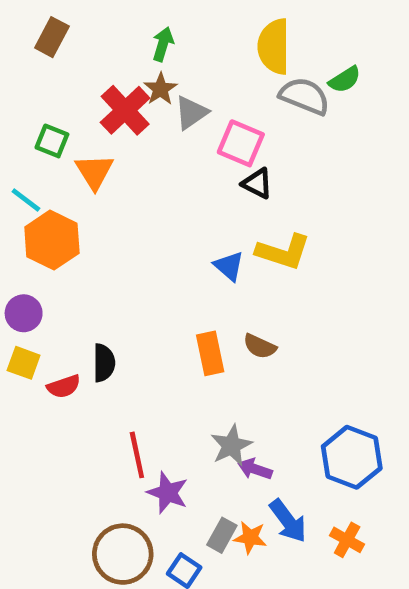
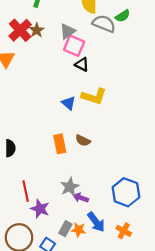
brown star: (161, 89) -> (37, 30), moved
gray triangle: (191, 113) -> (68, 31), moved

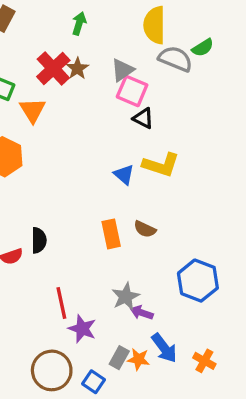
blue hexagon: (126, 192) -> (198, 281), moved

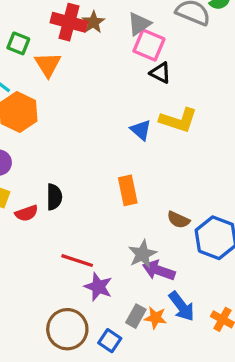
red cross: (53, 68) -> (69, 22), turned -32
brown semicircle: (145, 229) -> (178, 220), moved
red line: (61, 303) -> (77, 261), turned -60
purple arrow: (142, 313) -> (159, 270), size x1.4

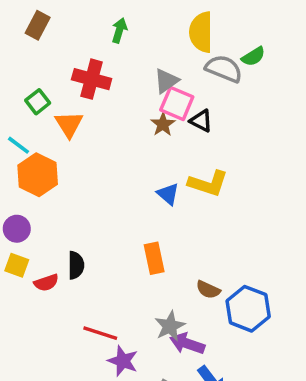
brown star: (93, 22) -> (163, 124), moved
green square: (18, 43) -> (38, 102), turned 30
black triangle: (160, 73) -> (201, 121), moved

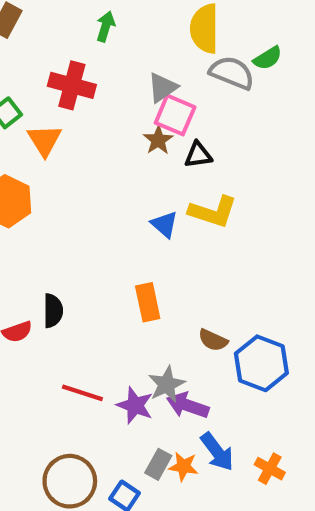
black triangle: (201, 121) -> (198, 155), moved, turned -35
purple star: (123, 361) -> (135, 405), moved

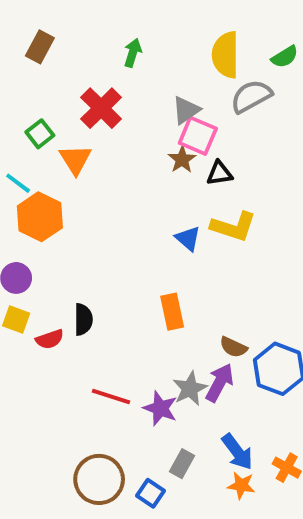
green semicircle: (268, 58) -> (285, 57), moved
gray semicircle: (232, 73) -> (251, 96), turned -51
red cross: (72, 85) -> (101, 108), turned 30
purple arrow: (188, 405) -> (220, 383), moved, turned 99
orange star: (183, 466) -> (241, 485), moved

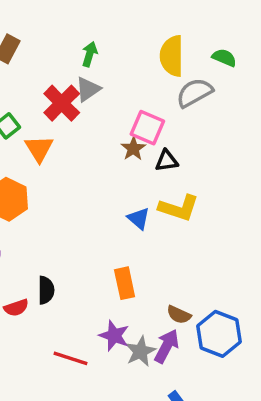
green semicircle: (285, 57) -> (224, 58), turned -125
gray triangle: (186, 110) -> (88, 89), moved
purple star: (160, 408) -> (114, 336), moved

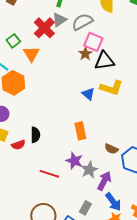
gray semicircle: (195, 93) -> (82, 22), moved
black triangle: (167, 161) -> (104, 61), size x1.5
purple arrow: (167, 346) -> (104, 181), moved

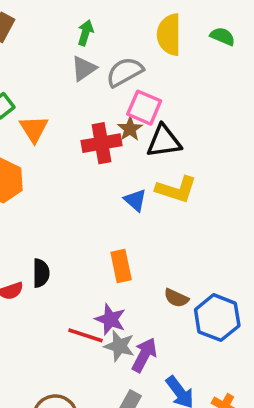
red cross: (44, 28) -> (102, 143), moved, turned 35
gray star: (89, 170) -> (119, 346), moved, turned -30
red line: (49, 174) -> (85, 335), moved
purple arrow: (104, 181) -> (144, 355), moved

